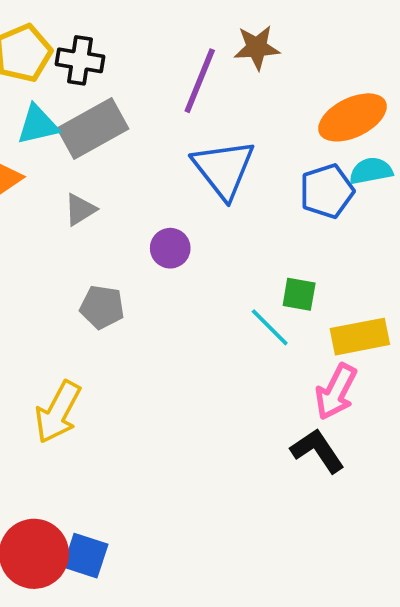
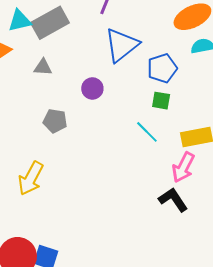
blue triangle: (224, 169) -> (122, 45), turned 30
blue pentagon: (327, 191) -> (162, 68), moved
gray triangle: (80, 210) -> (43, 67), turned 36
green square: (299, 294) -> (161, 101), moved

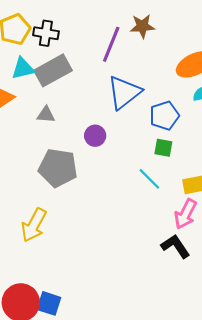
gray pentagon: (55, 121) -> (58, 168), size x1.6

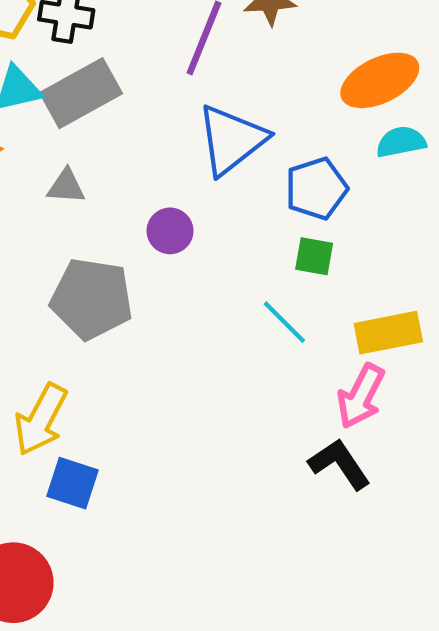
blue square: (49, 303) -> (73, 483), moved

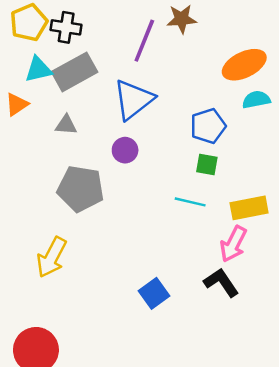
blue triangle: (231, 140) -> (133, 100), moved
cyan line: (284, 322) -> (190, 202), turned -32
blue square: (73, 483) -> (154, 293), moved, turned 36

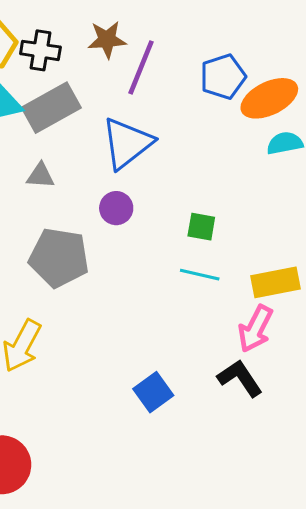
brown star: (182, 19) -> (107, 40), moved
blue pentagon: (208, 126) -> (223, 77), moved
green square: (207, 165) -> (201, 227), moved

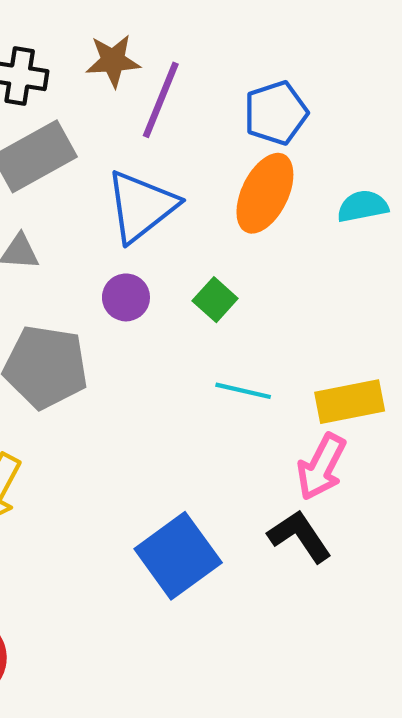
orange ellipse: (269, 98) -> (265, 193), moved, turned -38
green square: (201, 227) -> (215, 300), moved, turned 32
blue square: (153, 392) -> (178, 556), size x1.5

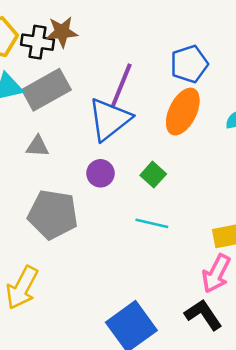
brown star: (113, 61) -> (62, 32), moved
purple line: (161, 100) -> (121, 86), moved
cyan line: (243, 391) -> (152, 223), moved

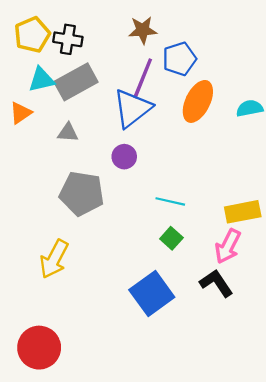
brown star: (62, 32) -> (143, 30), moved
blue pentagon: (189, 64) -> (179, 59), moved
green square: (153, 175) -> (171, 238), moved

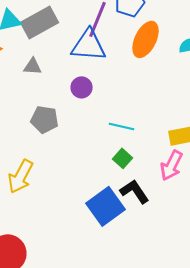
blue triangle: (132, 108) -> (88, 45), turned 42
gray pentagon: (82, 193) -> (44, 119), size x0.7
black L-shape: (216, 283) -> (134, 191), moved

